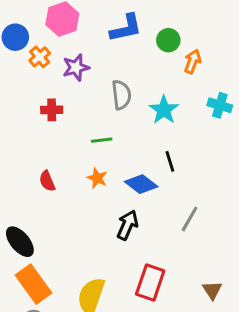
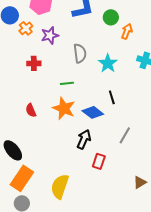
orange star: (97, 178) -> (64, 108), size x1.6
red rectangle: (150, 283) -> (99, 161), moved, size x0.7
orange rectangle: (34, 284) -> (22, 178), turned 70
brown triangle: (212, 290) -> (140, 182), turned 32

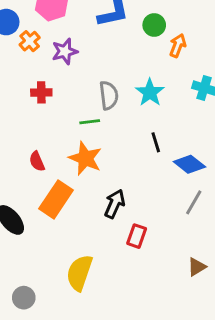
gray semicircle: (80, 53) -> (109, 95), moved
blue diamond: (93, 112) -> (189, 164), moved
gray line: (125, 135) -> (194, 202), moved
orange rectangle: (22, 178) -> (56, 199), moved

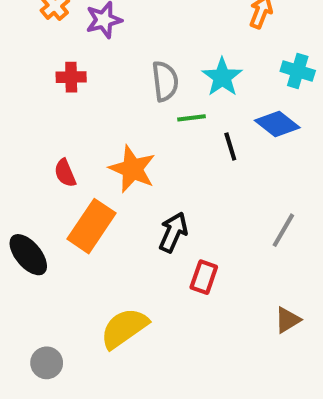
green line: (90, 122) -> (192, 118), moved
blue diamond: (189, 164) -> (277, 124), moved
yellow semicircle: (79, 273) -> (124, 328), turned 36

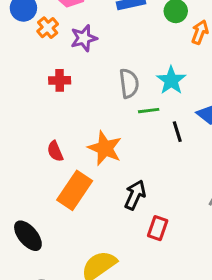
black ellipse: (28, 255) -> (28, 236), moved

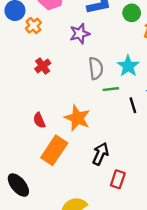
purple star: (84, 38) -> (80, 34), moved
red cross: (60, 80) -> (43, 66), turned -35

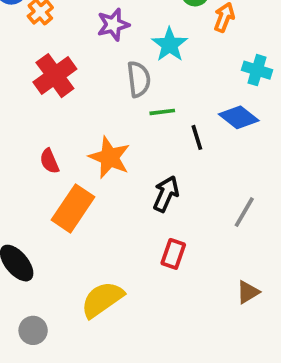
red cross: (43, 66) -> (55, 76), size x1.6
cyan star: (128, 66) -> (170, 45), moved
black arrow: (100, 154) -> (166, 194), moved

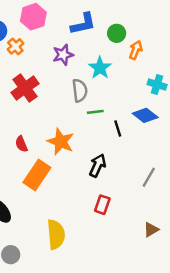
yellow semicircle: (102, 299) -> (56, 234), turned 120

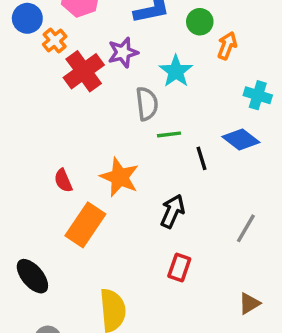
red cross: (25, 88) -> (84, 71), moved

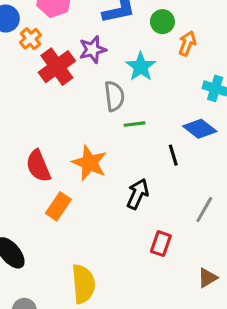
black line: (202, 158) -> (173, 155), moved
red semicircle: (63, 181) -> (38, 166), size x1.5
orange rectangle: (85, 225) -> (58, 206), size x0.7
red rectangle: (179, 268) -> (161, 244), moved

